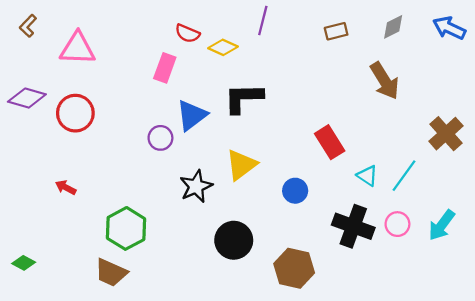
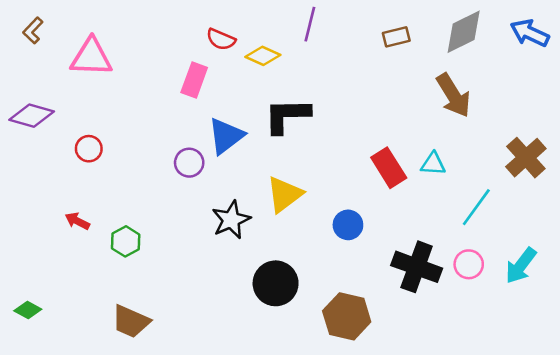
gray diamond: (393, 27) -> (464, 32), size x1.5
red circle: (75, 113) -> (89, 149), moved, size x0.6
cyan triangle: (367, 176) -> (433, 164), moved, turned -30
green hexagon: (126, 228) -> (126, 241), moved, size x0.6

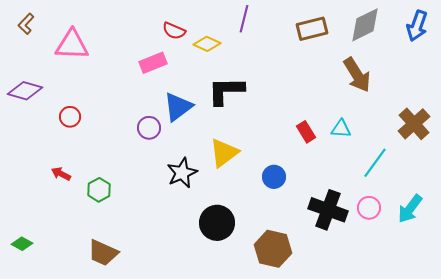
blue arrow: (530, 33) -> (417, 26), turned -96
brown rectangle: (396, 37) -> (312, 29), size x1.4
pink rectangle: (194, 80) -> (153, 63), turned 48
red rectangle: (389, 168) -> (306, 132), size x0.7

